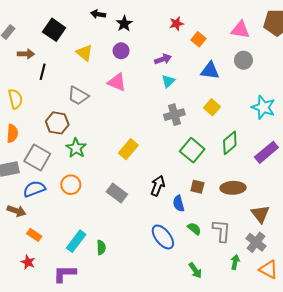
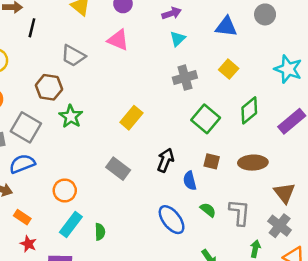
orange circle: (71, 185) -> (65, 190), moved
red star: (28, 262) -> (28, 244), moved

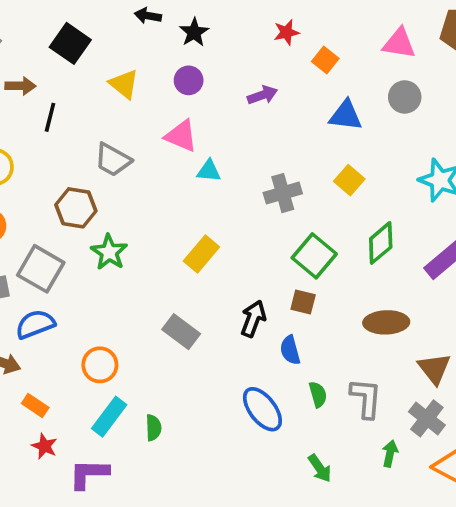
cyan triangle: (178, 39) -> (209, 171), moved, turned 49
brown square: (212, 161) -> (303, 302), moved
green semicircle: (208, 210) -> (318, 394), turned 35

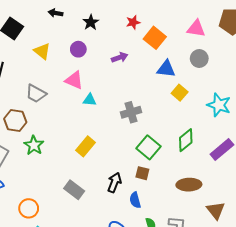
black star: (194, 32) -> (91, 22), moved
orange square: (325, 60) -> (155, 38), size x1.5
yellow square: (349, 180) -> (180, 93), moved

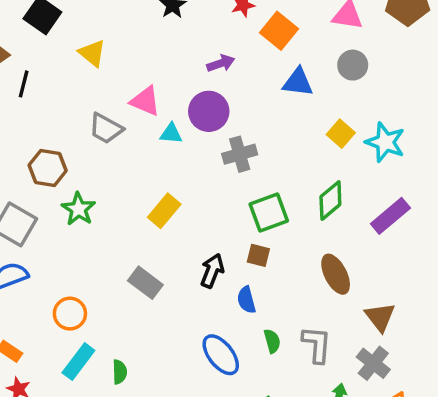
purple circle: (78, 49) -> (209, 111), moved, size x1.5
yellow square: (180, 93) -> (341, 134), moved
gray trapezoid: (36, 94) -> (106, 128), moved
green square: (149, 147) -> (269, 212), turned 30
brown ellipse: (189, 185) -> (336, 274), turned 65

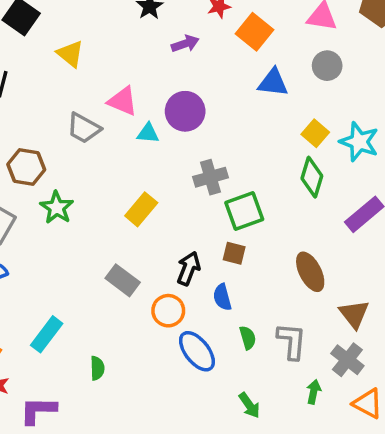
purple arrow: (221, 63) -> (185, 44), moved
gray cross: (240, 154) -> (210, 177), moved
green diamond: (330, 200) -> (312, 177), moved, turned -33
orange circle: (70, 314) -> (168, 311), moved
cyan rectangle: (78, 362) -> (47, 334), moved

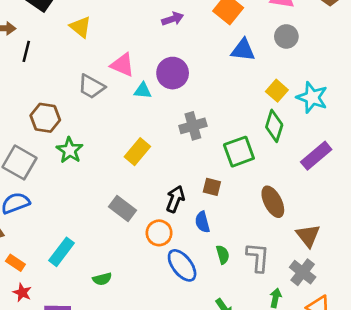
green square: (244, 211) -> (239, 152), moved
green semicircle: (97, 368) -> (102, 279), turned 78

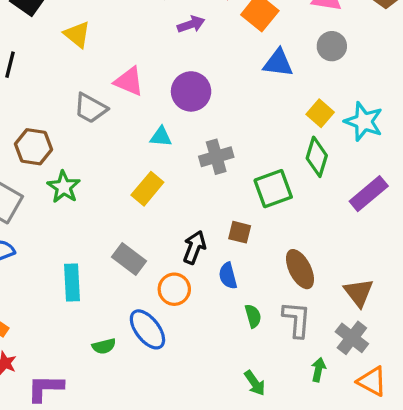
cyan triangle: (143, 91) -> (161, 137), moved
brown ellipse: (273, 202) -> (300, 269), moved
cyan rectangle: (61, 252) -> (72, 283), moved, turned -40
blue ellipse: (182, 265) -> (147, 329), moved

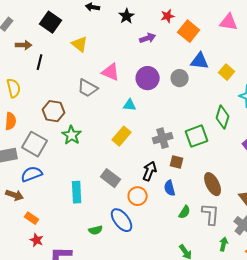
gray circle: (332, 46) -> (180, 78), moved
yellow square: (320, 113) -> (227, 72), moved
gray cross: (216, 157) -> (163, 138), moved
green semicircle: (253, 316) -> (185, 212), turned 48

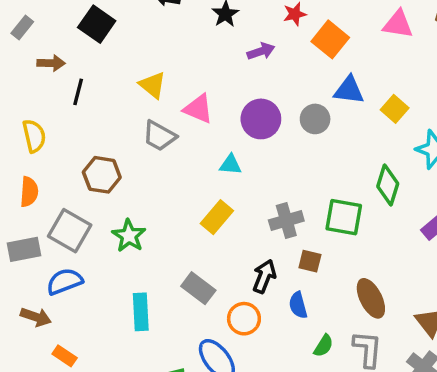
yellow triangle: (80, 44) -> (153, 85), moved
green star: (72, 135) -> (129, 236), moved
green square: (197, 136) -> (344, 217), turned 30

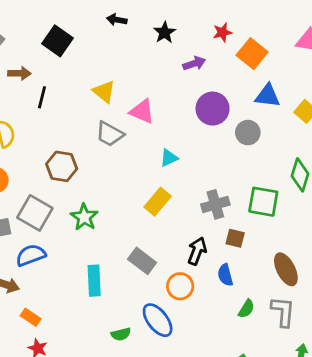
purple circle: (261, 119) -> (213, 109), moved
gray circle: (315, 119) -> (248, 133), moved
cyan triangle: (230, 165) -> (169, 158), turned -30

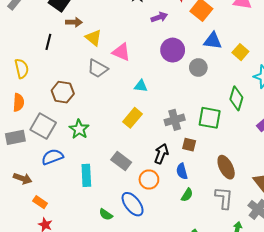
brown arrow: (19, 73) -> (74, 22), moved
cyan triangle: (169, 158) -> (141, 86), turned 32
blue semicircle: (31, 255) -> (52, 157), moved
green semicircle: (246, 309) -> (187, 195), moved
green semicircle: (121, 334) -> (106, 214), turned 48

